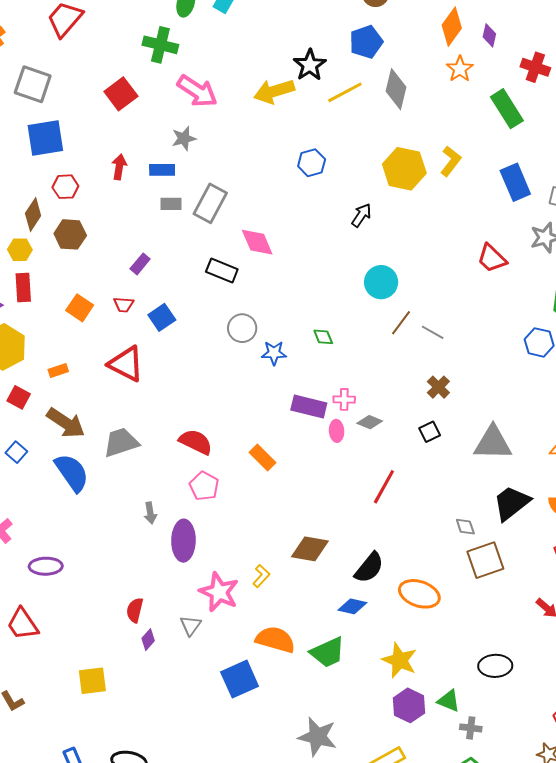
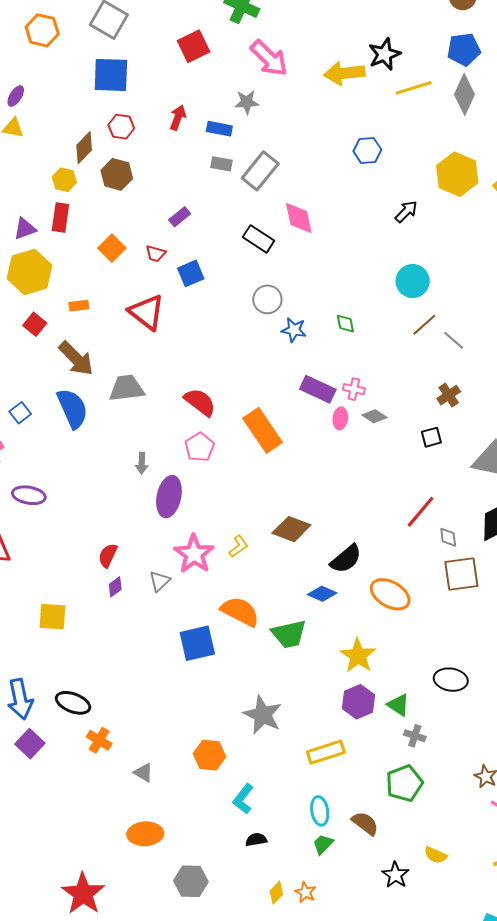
blue pentagon: (366, 42) -> (464, 49), moved
blue square: (16, 452) -> (20, 413), moved
orange rectangle: (263, 458) -> (263, 430), size x1.6
red line: (384, 487) -> (421, 512), moved

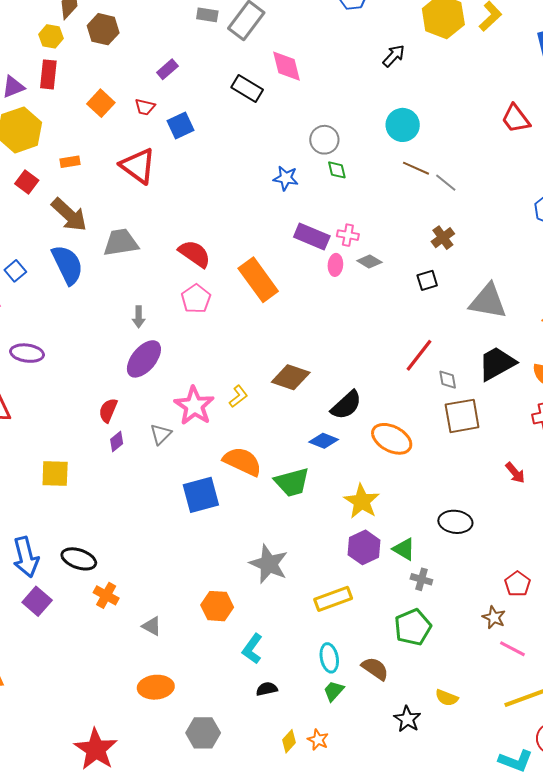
gray circle: (267, 299) -> (324, 140), moved
brown line: (424, 325) -> (416, 168), turned 68
purple ellipse: (169, 497) -> (144, 359), moved, turned 30

